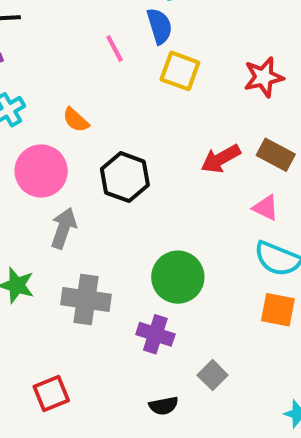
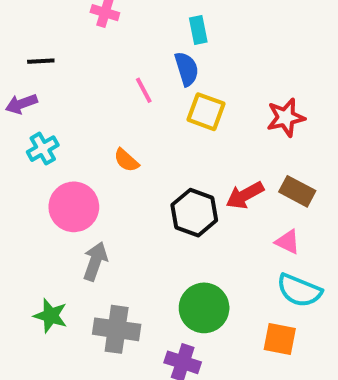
orange semicircle: (76, 120) -> (126, 160), moved
black hexagon: (125, 177) -> (194, 213), moved
orange square: (278, 310) -> (280, 339), moved

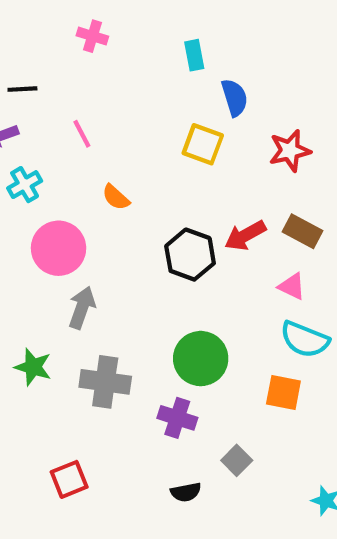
blue semicircle: (187, 69) -> (235, 98), moved
pink line: (144, 90) -> (82, 134), moved

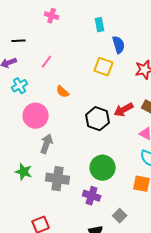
pink line: (82, 134) -> (47, 62), turned 64

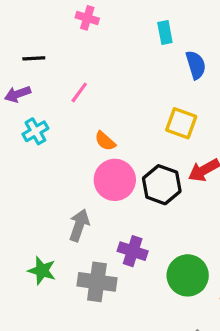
yellow square: (104, 67) -> (181, 123), moved
pink circle: (36, 116) -> (115, 180), moved
green circle: (103, 168) -> (188, 275), moved
purple cross: (92, 196) -> (133, 251), moved

